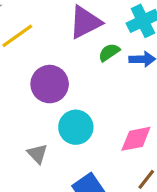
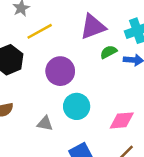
gray triangle: (37, 154) -> (45, 123), turned -42

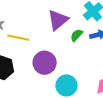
yellow line: (40, 31) -> (18, 38), turned 60

